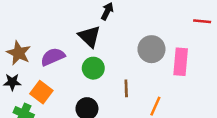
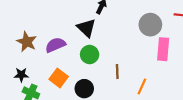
gray circle: (151, 49) -> (150, 25), moved
black star: (12, 82) -> (21, 75), moved
orange square: (41, 92) -> (59, 78), moved

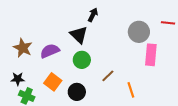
brown line: (117, 72) -> (108, 76), turned 48
orange line: (142, 86) -> (131, 90), turned -42

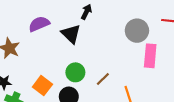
purple semicircle: (50, 51) -> (39, 24), moved
green circle: (82, 60) -> (75, 72), moved

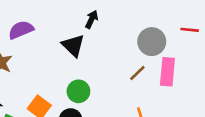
purple semicircle: (39, 24) -> (21, 30), moved
brown line: (103, 79) -> (137, 73), moved

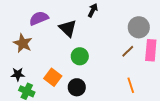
black triangle: (73, 46) -> (68, 28), moved
green circle: (78, 91) -> (80, 56), moved

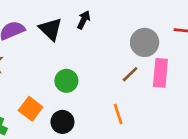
black triangle: (68, 28) -> (50, 29), moved
orange line: (131, 85) -> (118, 114), moved

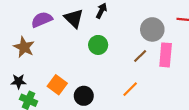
green circle: (66, 81) -> (98, 45), moved
orange line: (118, 114) -> (130, 89), turned 63

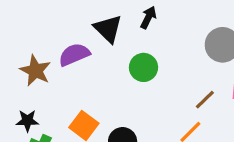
purple semicircle: (42, 20) -> (74, 55), moved
brown line: (140, 56) -> (205, 100), moved

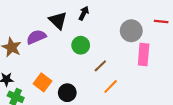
brown line: (205, 100) -> (100, 66), moved

